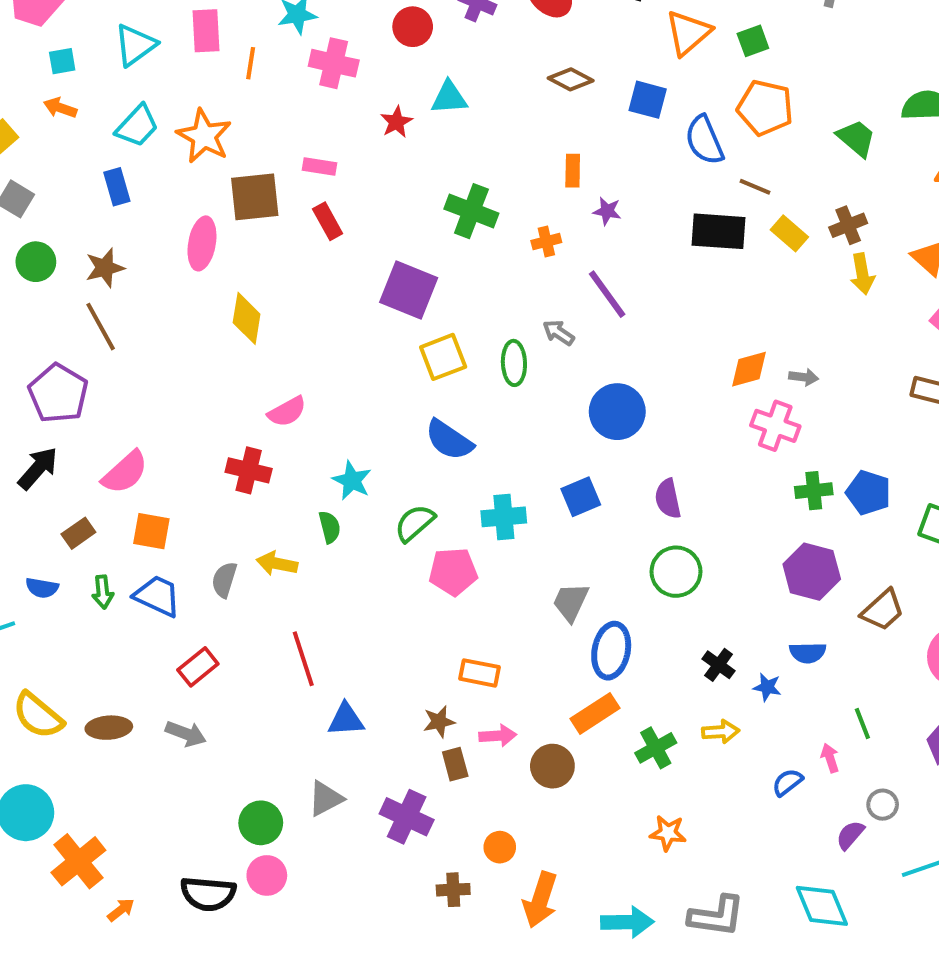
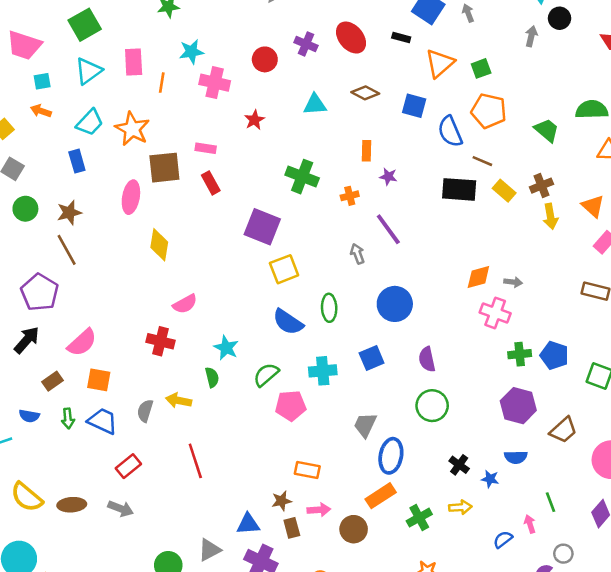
cyan triangle: (449, 98) -> (315, 104), moved
gray arrow: (559, 333) -> (357, 254), turned 36
green ellipse: (514, 363) -> (329, 308), moved
blue triangle: (346, 720) -> (248, 524), moved

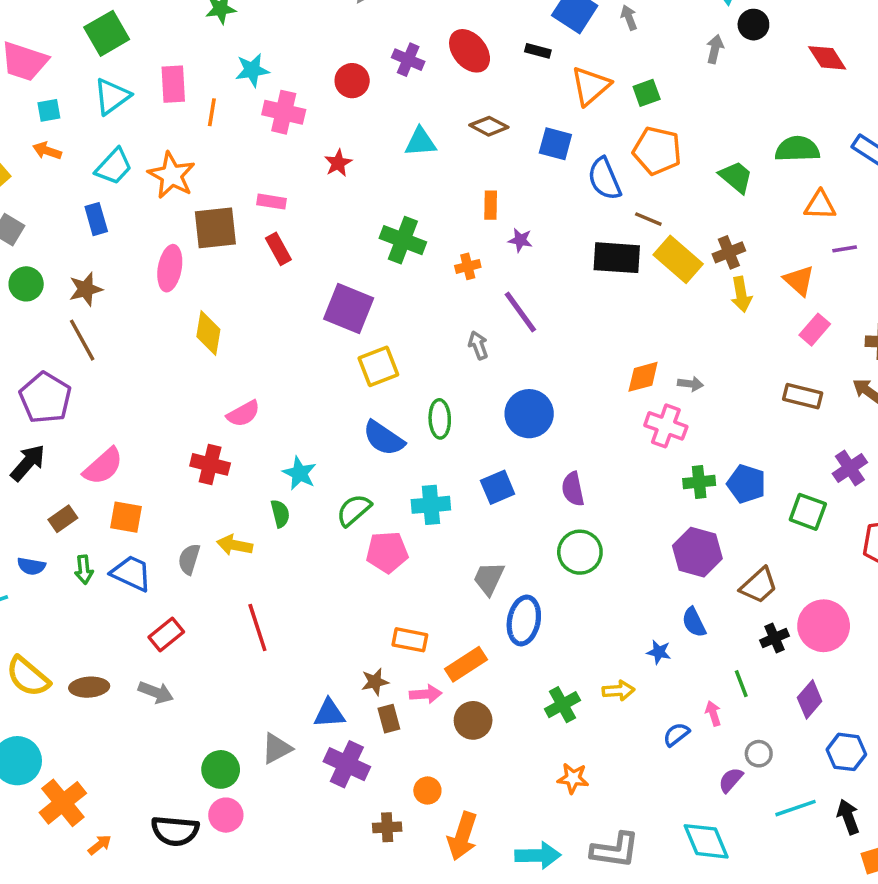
yellow rectangle: (504, 191) -> (678, 259), size x1.5
blue semicircle: (516, 457) -> (694, 622), turned 65
black cross: (459, 465) -> (775, 638), moved, turned 30
orange rectangle: (381, 496) -> (466, 664), moved

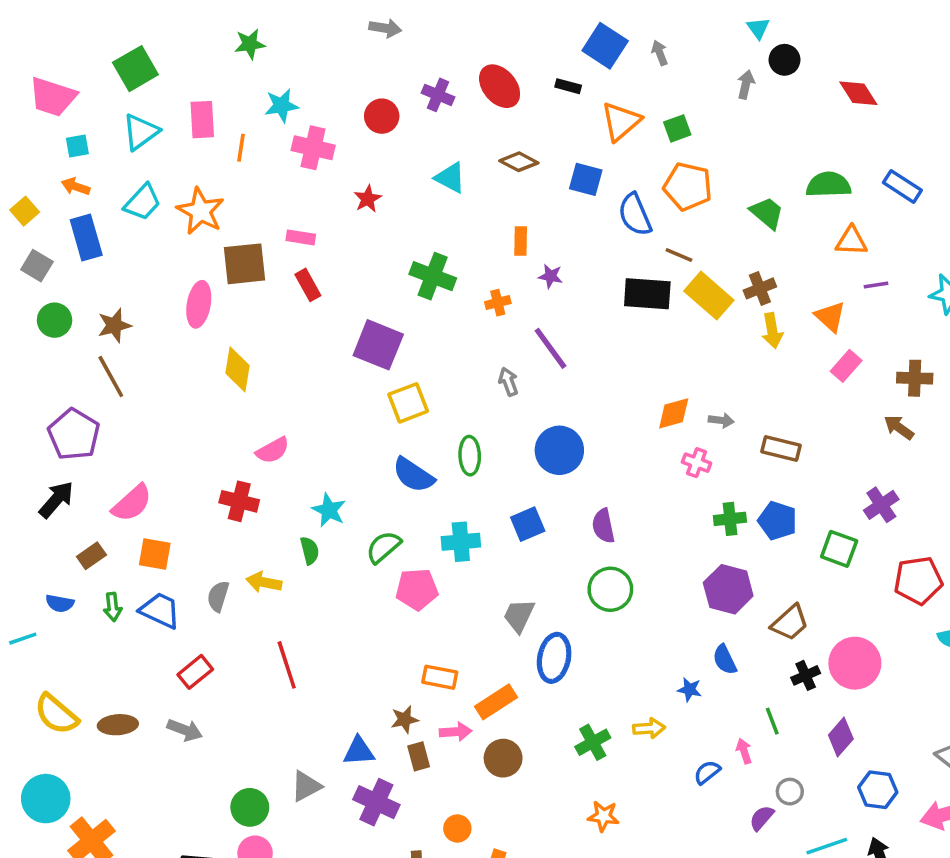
cyan triangle: (420, 142) -> (450, 178), turned 32
blue rectangle: (96, 219) -> (86, 237), moved, size x1.4
brown rectangle: (803, 396) -> (781, 449), moved
pink cross: (666, 426) -> (697, 463), size x0.7

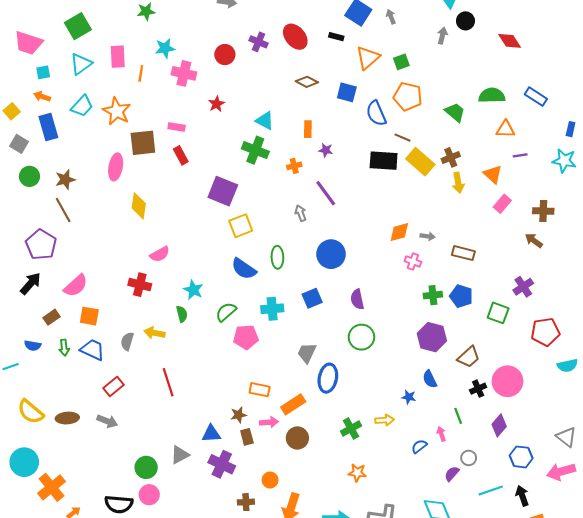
cyan triangle: (450, 178) -> (265, 121), moved

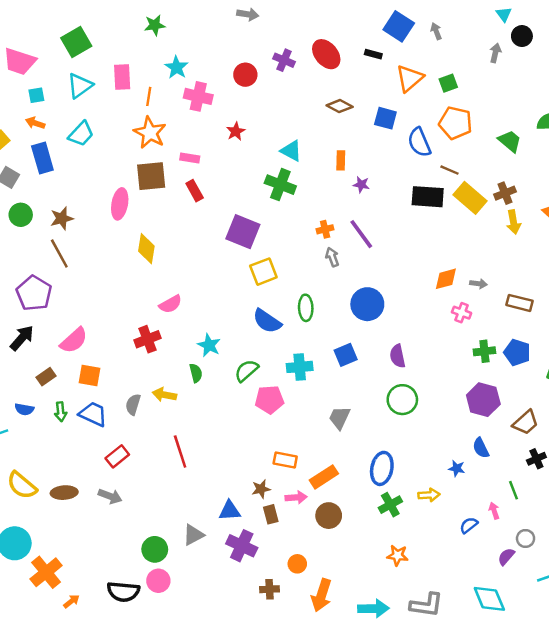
cyan star: (165, 48) -> (176, 67), turned -30
orange star: (117, 111) -> (150, 133), moved
orange cross: (294, 166) -> (325, 229), moved
red cross: (140, 285) -> (147, 339), turned -35
blue ellipse: (328, 378) -> (382, 468), moved

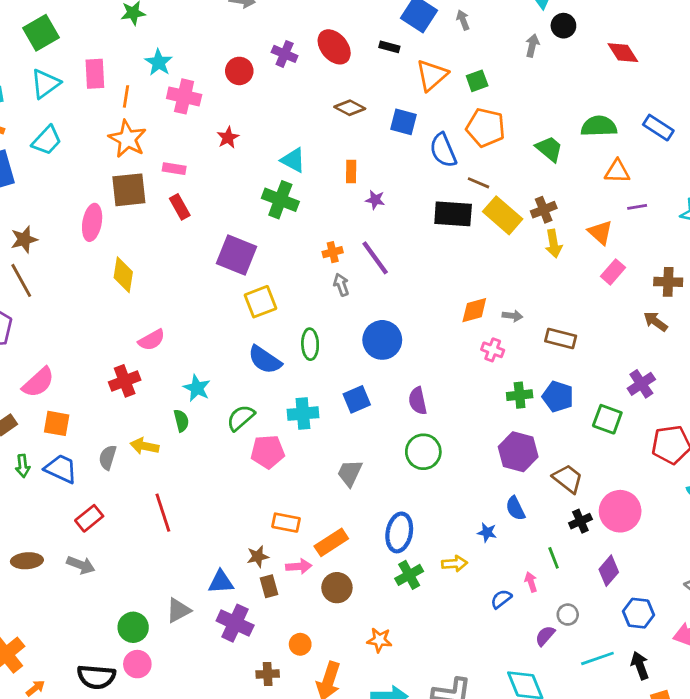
brown trapezoid: (526, 423) -> (568, 479), turned -100
orange star: (398, 555) -> (379, 640), moved

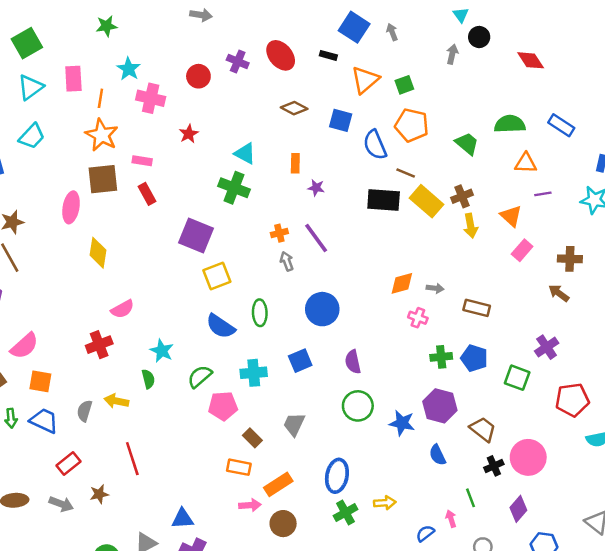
blue star: (487, 532) -> (402, 423), moved, size x1.5
brown star: (258, 557) -> (99, 494), moved
brown rectangle: (269, 586) -> (252, 438), moved, turned -30

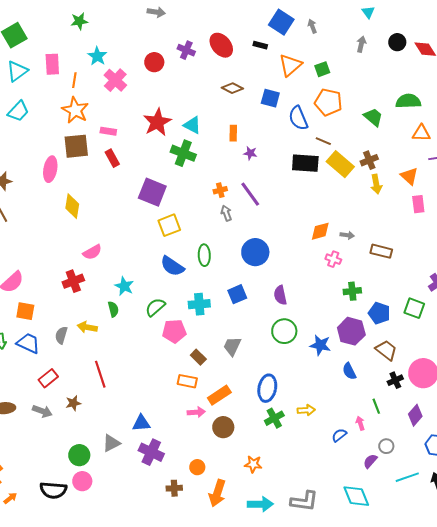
black circle: (479, 37) -> (397, 42), moved
pink cross: (151, 98) -> (115, 80), turned 30
red star: (189, 134) -> (157, 122), moved, size x1.8
pink rectangle: (522, 250) -> (418, 204), turned -48
blue pentagon: (474, 358) -> (379, 313), moved

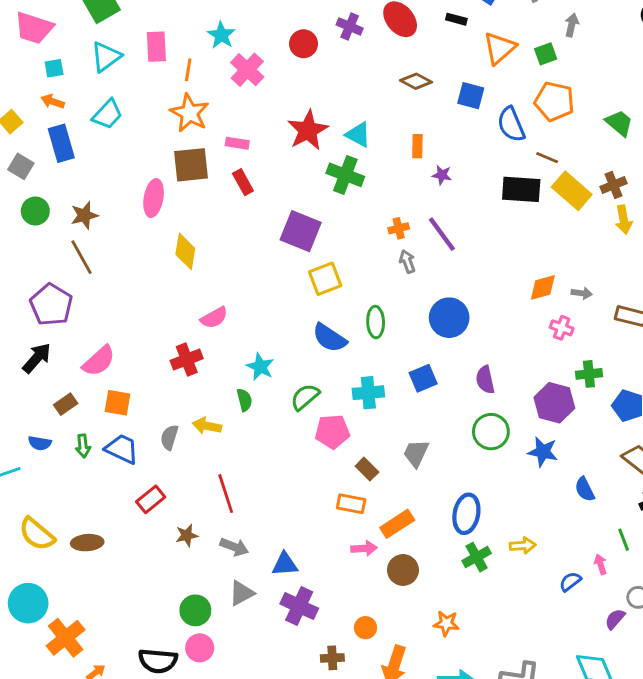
gray arrow: (361, 44) -> (572, 25), moved
purple hexagon: (351, 331) -> (554, 403), moved
gray arrow: (42, 411) -> (234, 547), moved

